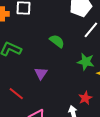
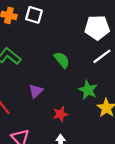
red star: (85, 98) -> (60, 114), moved

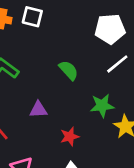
green star: (88, 90) -> (102, 106), turned -30
purple triangle: (36, 91) -> (38, 110), turned 42

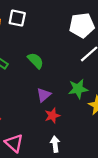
green semicircle: (69, 70) -> (35, 61), moved
purple triangle: (38, 110) -> (44, 95), moved, turned -35

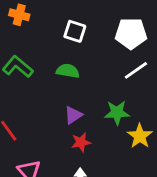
white square: (17, 18) -> (75, 31), moved
green semicircle: (35, 61) -> (68, 71), turned -42

